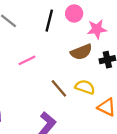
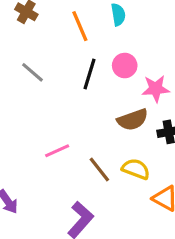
pink line: (27, 60) -> (57, 151), moved

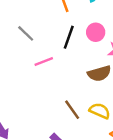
pink line: (57, 151) -> (44, 62), moved

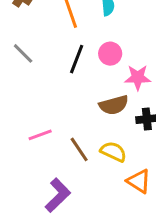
pink line: (44, 62) -> (40, 135), moved

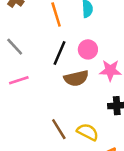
brown semicircle: (114, 105) -> (76, 78), moved
pink line: (40, 135) -> (19, 80), moved

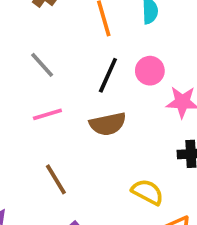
brown semicircle: (76, 78) -> (108, 124), moved
brown line: (59, 129) -> (56, 179), moved

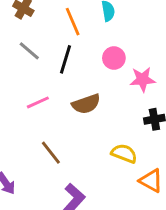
gray line: (42, 65) -> (29, 51), moved
black line: (108, 75) -> (66, 59), moved

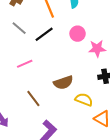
black line: (66, 59) -> (44, 34), turned 36
brown semicircle: (86, 104) -> (63, 83), moved

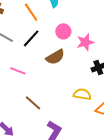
pink line: (25, 64) -> (18, 71), turned 56
brown semicircle: (63, 83) -> (55, 57), moved

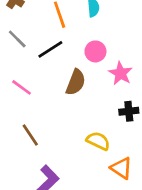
pink star: (85, 42) -> (121, 73), turned 30
brown semicircle: (55, 57) -> (76, 82), turned -54

